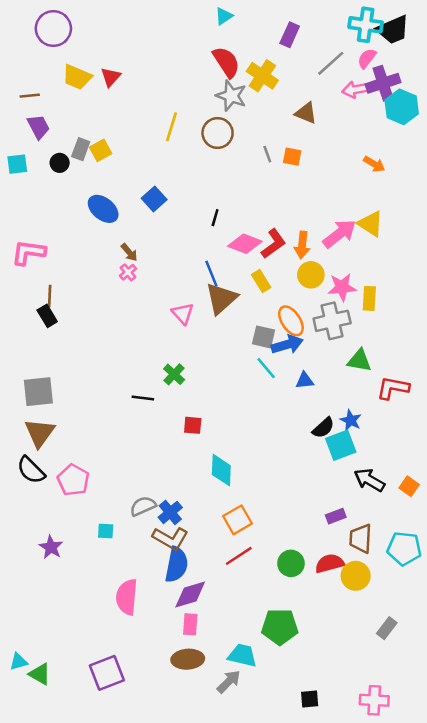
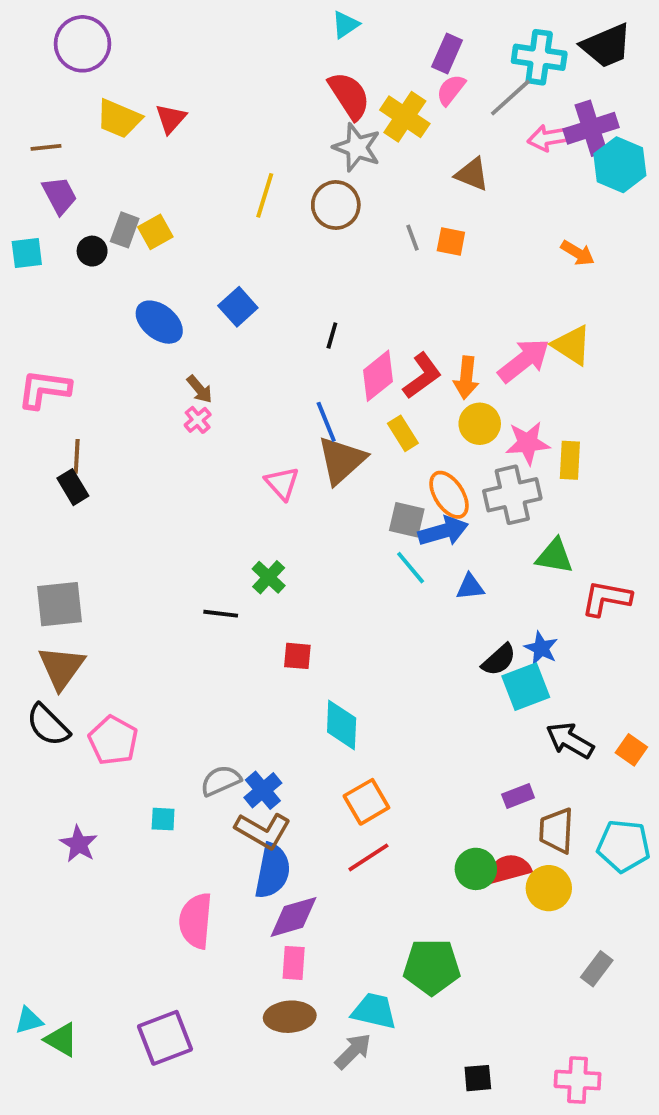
cyan cross: (366, 25) -> (539, 57), moved
pink semicircle: (367, 58) -> (451, 90), moved
pink diamond: (245, 244) -> (378, 376), turned -60
green circle: (291, 563) -> (476, 869), moved

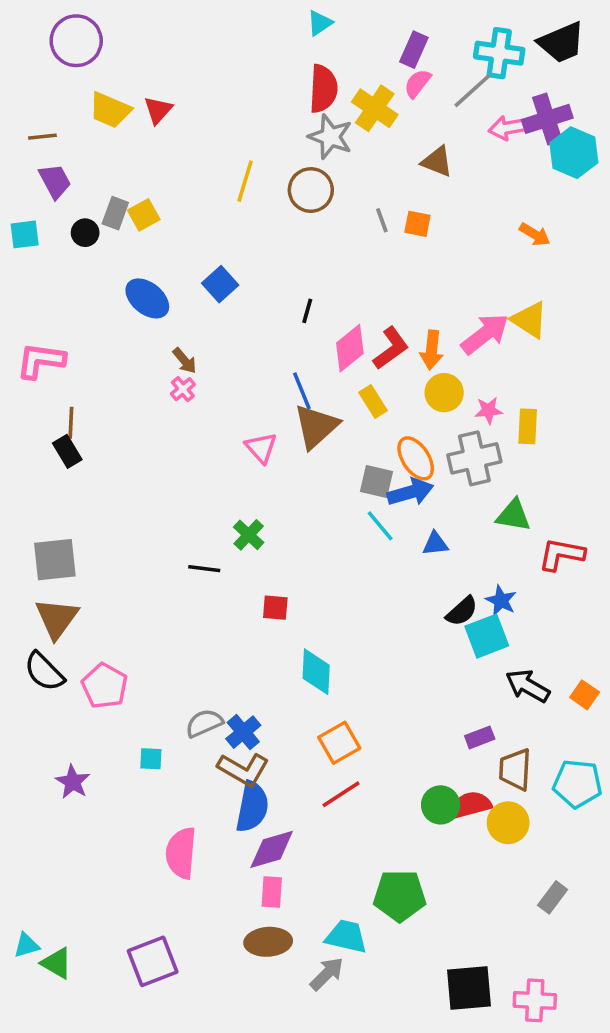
red semicircle: (349, 96) -> (323, 89), turned 36
pink star: (528, 443) -> (489, 410), size x0.7
black square: (478, 1078) -> (469, 988), moved, size x1.8

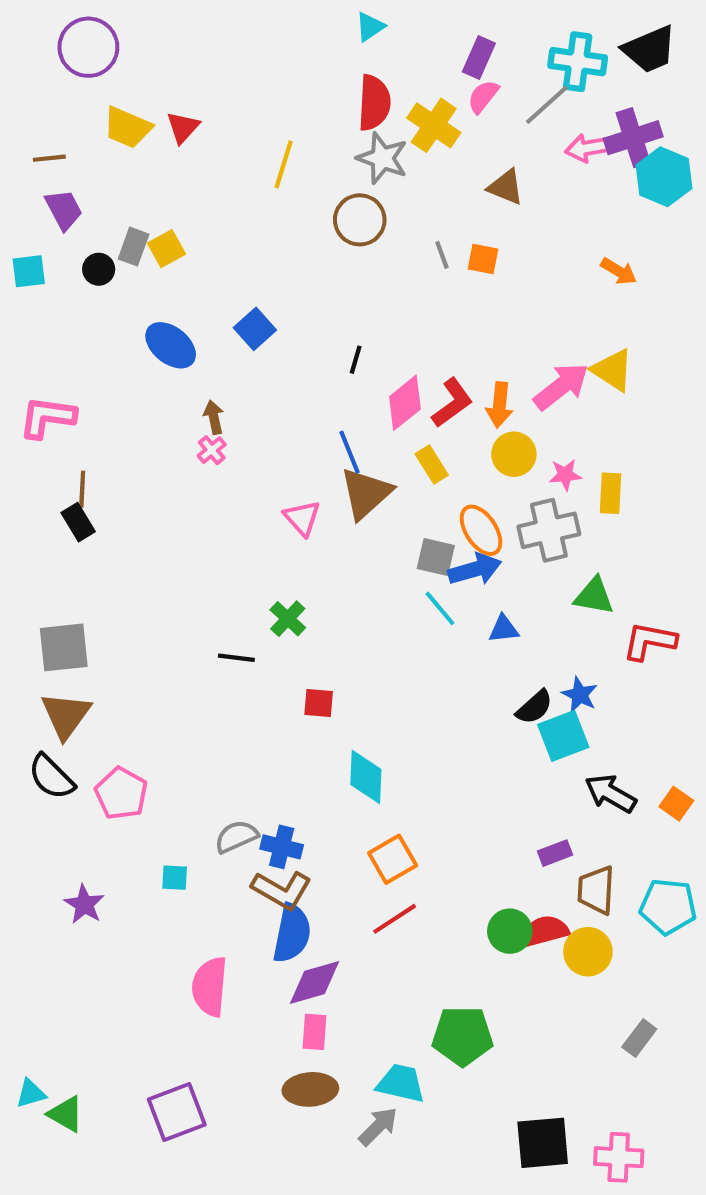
yellow line: (245, 181) -> (284, 164), moved
brown arrow: (185, 361) -> (214, 417), turned -152
blue cross: (243, 732) -> (282, 847), turned -36

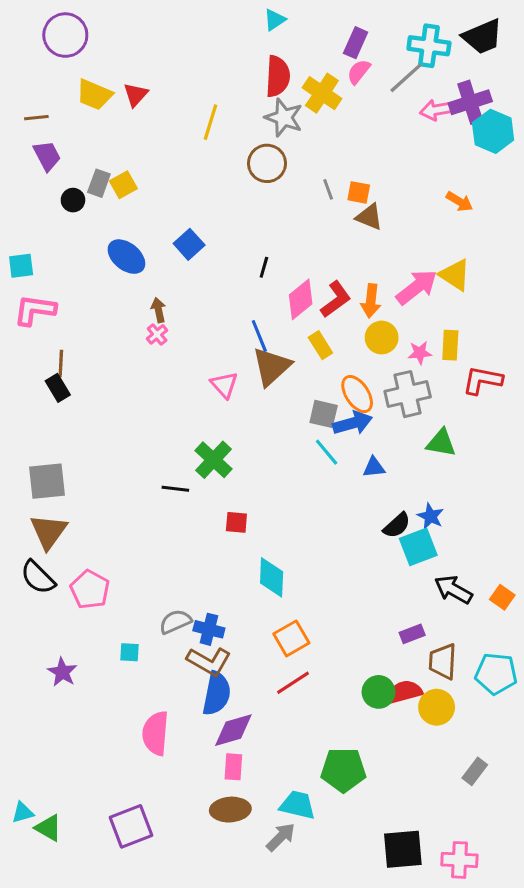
brown triangle: (506, 187) -> (369, 217), moved
cyan square: (29, 271) -> (21, 266), moved
yellow rectangle: (611, 493) -> (450, 345), moved
green cross: (288, 619) -> (214, 460), size x1.4
red L-shape: (650, 641) -> (482, 380), moved

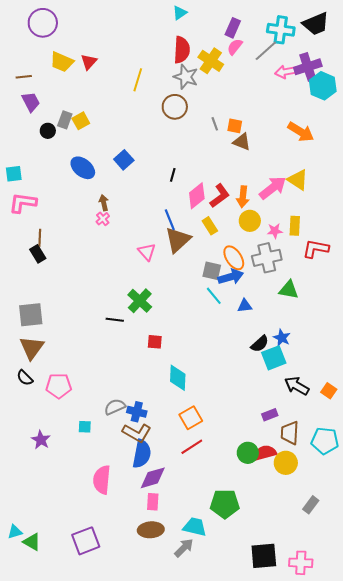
orange arrow: (459, 202) -> (301, 132), size x1.5
black semicircle: (38, 577) -> (25, 378), size x0.7
pink pentagon: (90, 590) -> (59, 386), turned -30

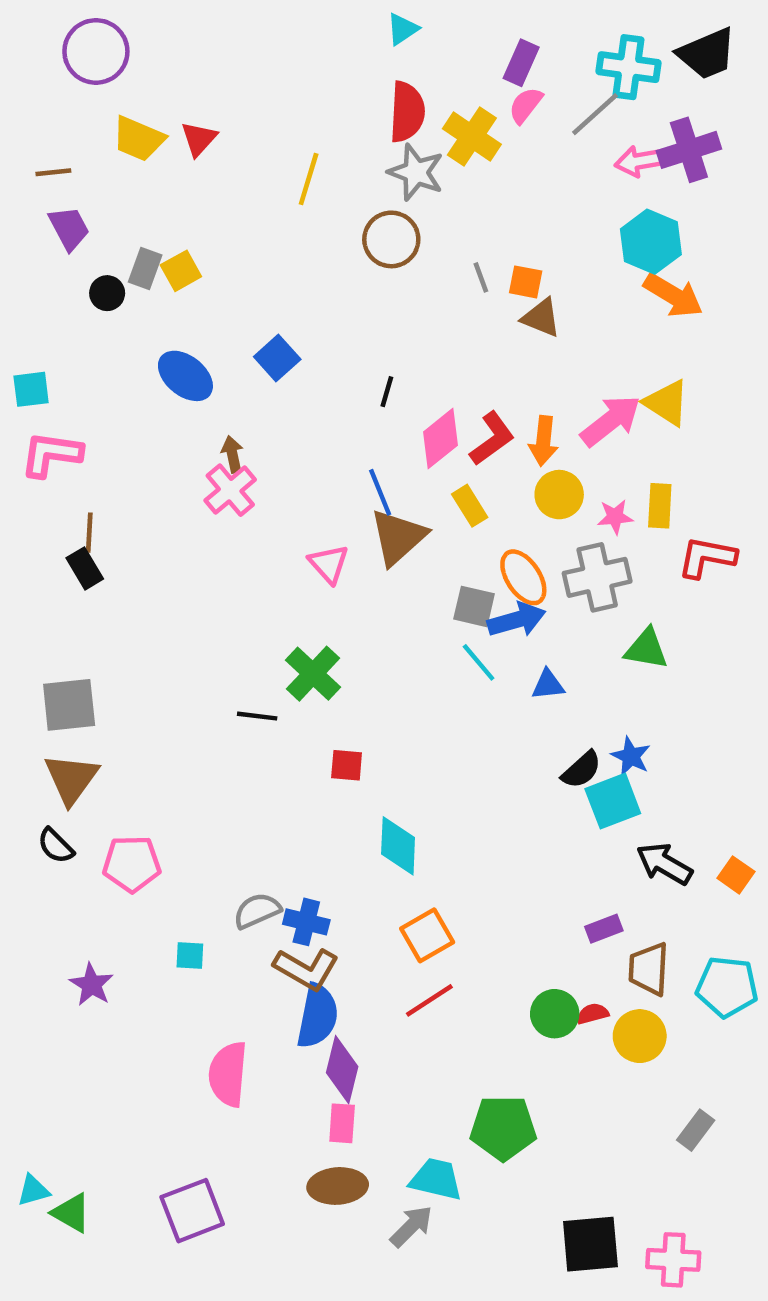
cyan hexagon: (323, 86) -> (651, 242), moved
pink cross: (103, 219) -> (230, 490), size x1.6
red semicircle: (265, 453) -> (593, 1014), size x0.6
purple diamond: (153, 478) -> (342, 1070), turned -60

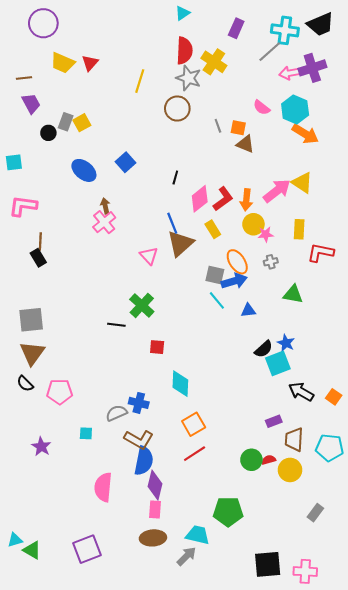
pink semicircle: (526, 105) -> (262, 107), moved, turned -90
cyan square: (31, 389) -> (14, 162), moved
pink star: (615, 517) -> (266, 234), moved
gray cross: (597, 577) -> (271, 262), size x0.5
blue cross: (306, 922) -> (139, 403), moved

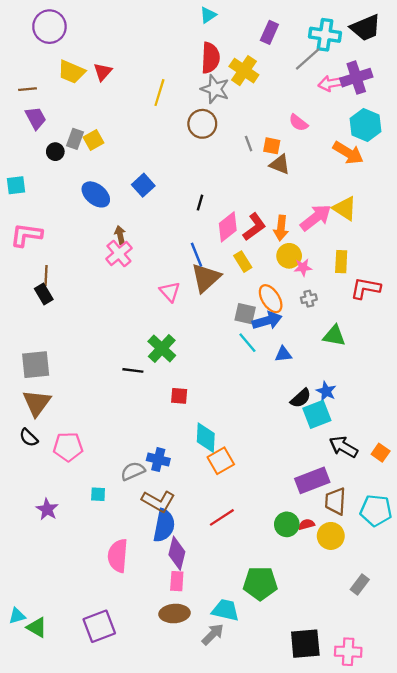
cyan hexagon: (295, 110) -> (366, 125), moved
purple rectangle: (274, 421) -> (312, 480), size x1.8
orange square: (194, 424) -> (221, 461), moved

